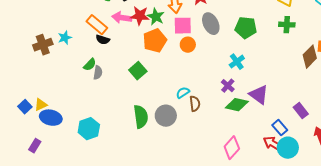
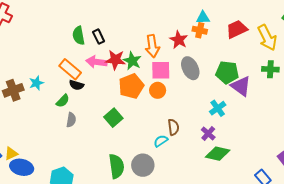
orange circle: (188, 45) -> (158, 90), moved
green semicircle: (90, 65) -> (63, 101), moved
purple triangle: (259, 95) -> (241, 86), moved
brown semicircle: (195, 104) -> (173, 127), moved

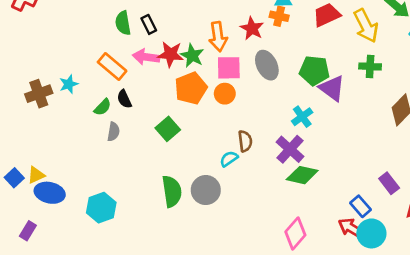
black semicircle: (76, 85) -> (124, 99), moved, turned 48
purple cross: (208, 134) -> (290, 149), size x1.5

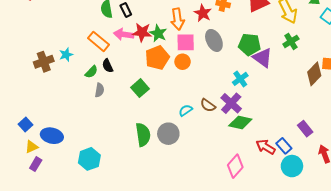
green cross: (370, 66) -> (291, 41), turned -35
brown semicircle: (245, 141) -> (208, 105), moved, turned 133
yellow triangle: (36, 175) -> (32, 147), moved
cyan hexagon: (101, 208) -> (89, 159), moved
red arrow: (351, 228) -> (266, 147), moved

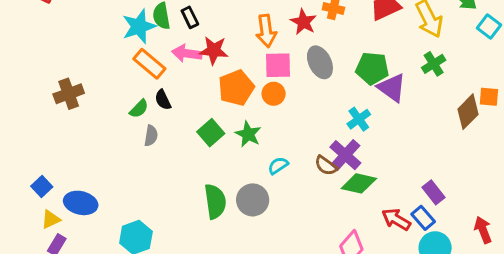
green star: (158, 33) -> (248, 134), moved
cyan star: (66, 55) -> (139, 26), moved, size x1.6
brown semicircle: (208, 105) -> (326, 166), moved
purple rectangle: (305, 129) -> (434, 192), moved

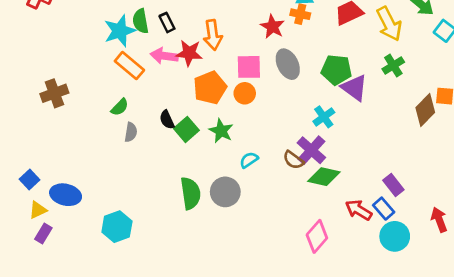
orange arrow: (266, 31) -> (213, 35), moved
black semicircle: (163, 100) -> (167, 120), moved

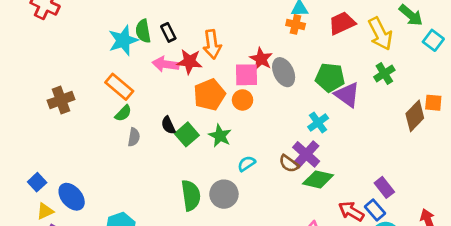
red star: (272, 27) -> (261, 59), moved
orange rectangle: (129, 66) -> (119, 87), moved
blue ellipse: (66, 195) -> (72, 197), turned 36

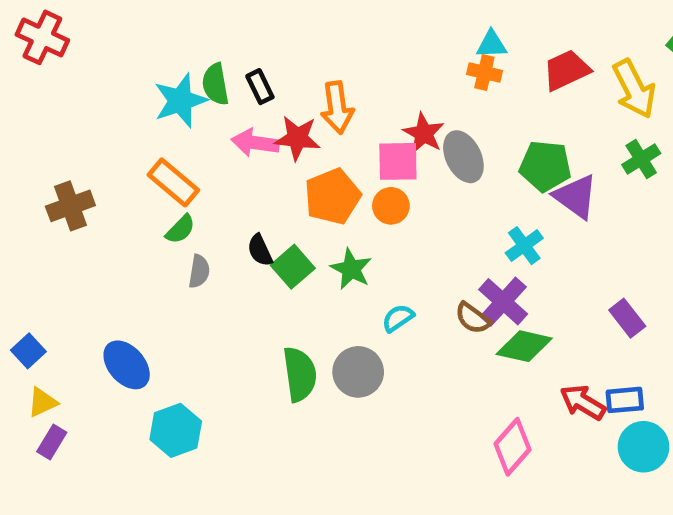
purple rectangle: (384, 187) -> (627, 318), moved
blue ellipse: (72, 197) -> (127, 365), moved
blue rectangle: (375, 210) -> (625, 400), turned -54

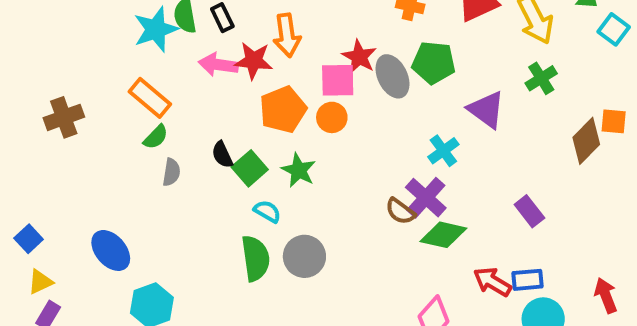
green pentagon: (545, 166) -> (434, 63), moved
cyan semicircle: (398, 318) -> (267, 211), moved, turned 64

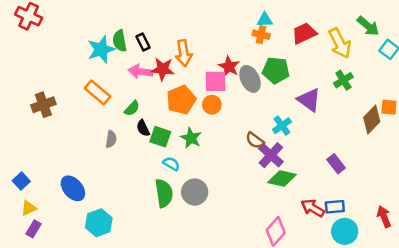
green semicircle: (156, 137) -> (132, 108), moved
green square: (250, 168) -> (160, 137), turned -30
brown semicircle: (400, 211) -> (255, 140), moved

